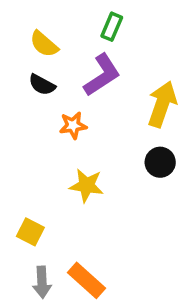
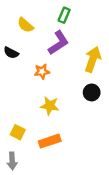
black semicircle: (42, 85) -> (11, 53), moved
orange rectangle: (87, 280) -> (50, 141), moved, turned -60
gray arrow: (42, 282) -> (12, 161), moved

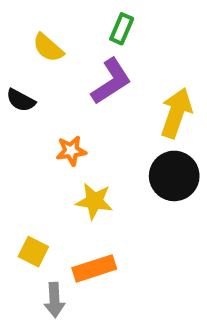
orange star: (42, 71) -> (71, 151), moved
black circle: (92, 92) -> (174, 176), size x1.5
gray arrow: (12, 161) -> (54, 300), moved

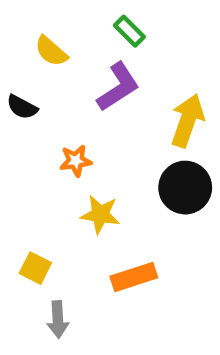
green rectangle: (122, 29) -> (129, 31), turned -68
orange rectangle: (94, 268) -> (134, 277), moved

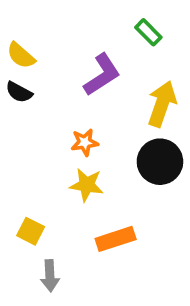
green rectangle: (129, 31) -> (148, 32), moved
yellow semicircle: (51, 51) -> (21, 55), moved
orange star: (76, 161) -> (85, 142), moved

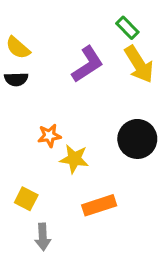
black semicircle: (19, 92) -> (16, 79), turned -30
yellow arrow: (162, 104) -> (139, 64), moved, turned 129
orange star: (85, 142) -> (49, 136), moved

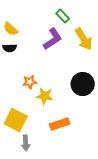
green rectangle: (127, 28) -> (63, 16), moved
yellow square: (26, 199) -> (16, 120), size x1.6

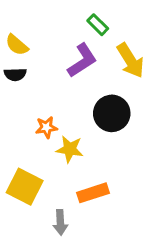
black circle: (83, 84) -> (112, 113), moved
gray arrow: (26, 143) -> (60, 222), moved

